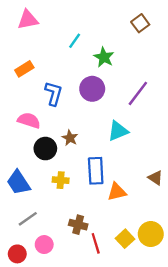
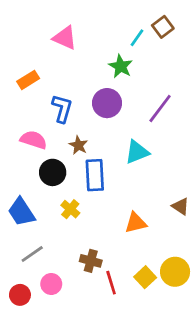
pink triangle: (28, 20) -> (65, 38), moved, turned 35
cyan line: (75, 41) -> (137, 38), moved
brown star: (70, 138) -> (78, 145), moved
blue rectangle: (96, 171) -> (95, 175), moved
yellow cross: (61, 180) -> (70, 209), turned 35

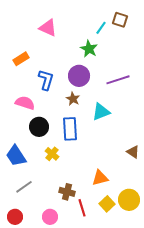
brown square: (163, 27) -> (120, 20), turned -35
purple line: (160, 109) -> (118, 80), turned 35
brown star: (78, 145) -> (73, 99), moved
orange triangle: (136, 223) -> (100, 178), moved
pink circle: (51, 284) -> (50, 217), moved

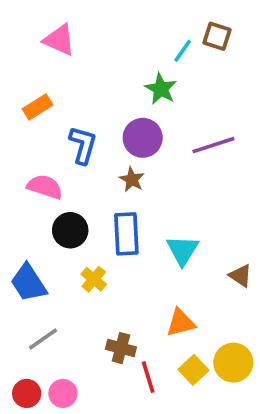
pink triangle: (48, 28) -> (59, 40), moved
cyan triangle: (101, 112) -> (183, 250), moved, turned -36
pink circle: (50, 217) -> (63, 393), moved

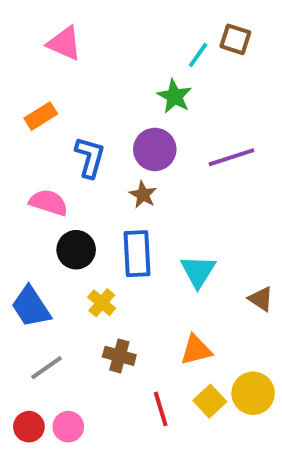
brown cross: (121, 348) -> (119, 356), moved

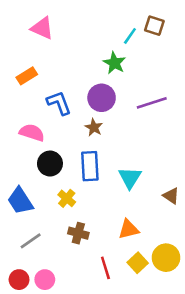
blue L-shape: (90, 157) -> (59, 103), turned -36

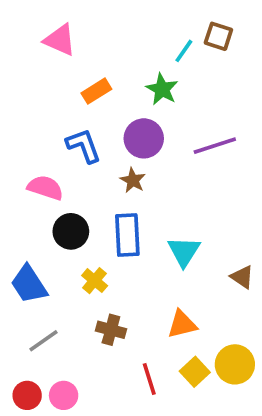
orange rectangle: (27, 76) -> (96, 91), moved

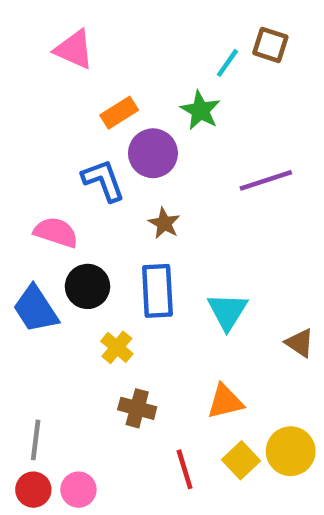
purple circle: (144, 138) -> (153, 153), moved
blue trapezoid: (29, 284) -> (36, 309), moved
gray line: (44, 341) -> (36, 440), moved, turned -48

